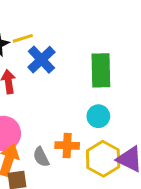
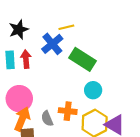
yellow line: (23, 38) -> (66, 27), moved
green rectangle: (101, 70) -> (83, 59), moved, turned -60

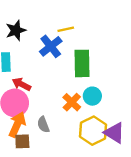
red arrow: (26, 59) -> (21, 84), moved, turned -60
green rectangle: (83, 59) -> (82, 63), turned 55
orange cross: (68, 111) -> (72, 102), moved, turned 36

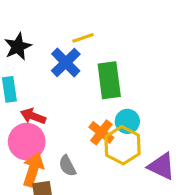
yellow hexagon: (93, 131) -> (123, 145), moved

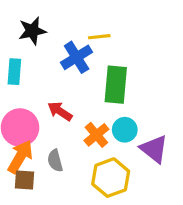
red arrow: (33, 116) -> (60, 111), moved
yellow hexagon: (123, 145) -> (111, 178), moved
purple triangle: (161, 166) -> (154, 149), moved

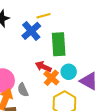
red arrow: (60, 111) -> (43, 67), moved
gray semicircle: (55, 161) -> (23, 90), moved

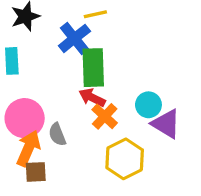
green rectangle: (59, 44) -> (93, 68), moved
cyan circle: (69, 72) -> (148, 105), moved

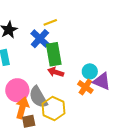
orange cross: (105, 116) -> (85, 87), moved
gray semicircle: (57, 134) -> (38, 97), size x1.6
yellow hexagon: (125, 159) -> (53, 109), moved

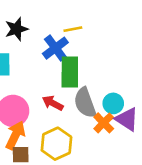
red arrow: (56, 72) -> (53, 103), moved
gray semicircle: (38, 97) -> (85, 103), moved

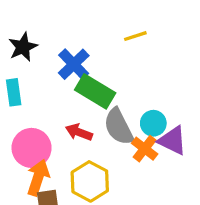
yellow line: (73, 29) -> (135, 36), moved
green rectangle: (70, 72) -> (95, 91), turned -52

